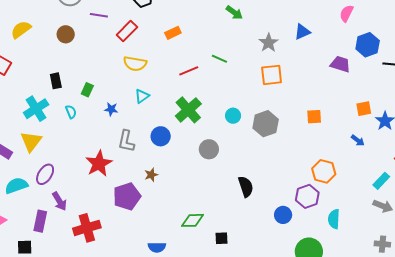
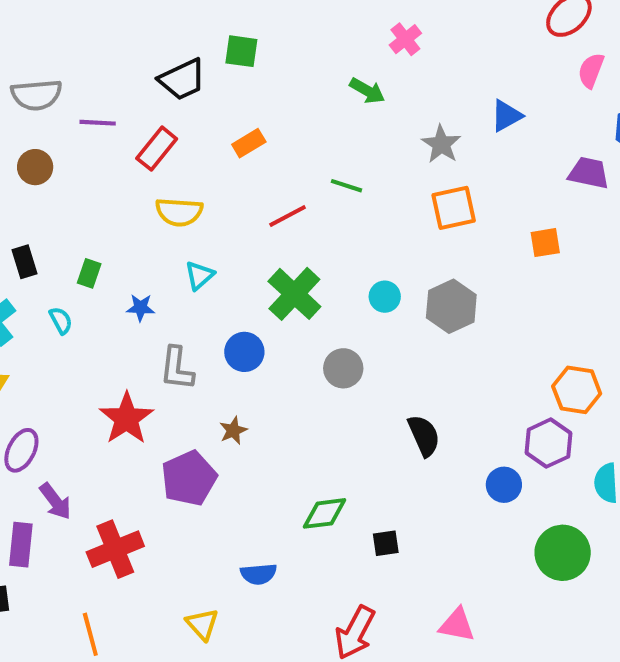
orange square: (314, 117) -> (545, 243), moved

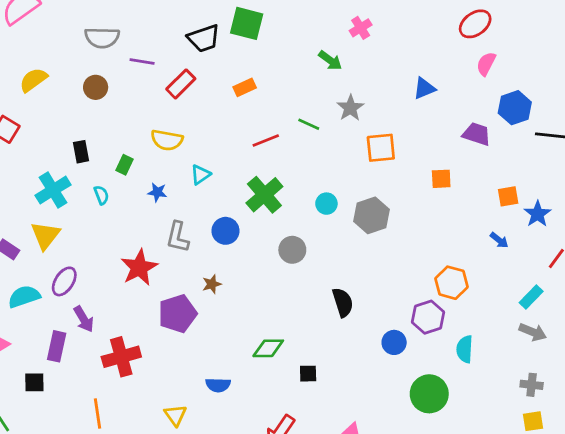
green square: (241, 51) -> (247, 23), size x1.4
gray star: (441, 144) -> (350, 108), moved
yellow semicircle: (179, 212) -> (167, 140), moved

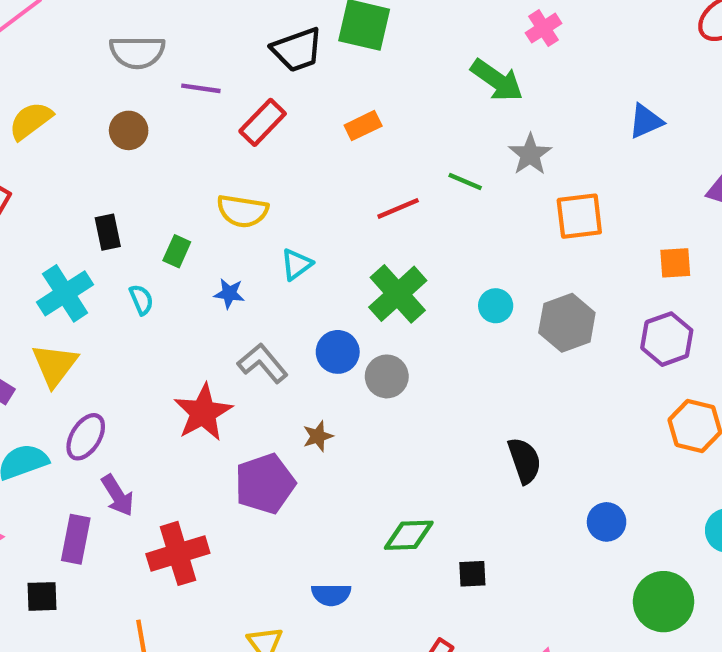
green arrow: (330, 60) -> (497, 80), size x1.4
gray L-shape: (178, 237) -> (263, 363), turned 128
gray circle: (292, 250) -> (387, 376), moved
purple hexagon: (428, 317) -> (667, 339), moved

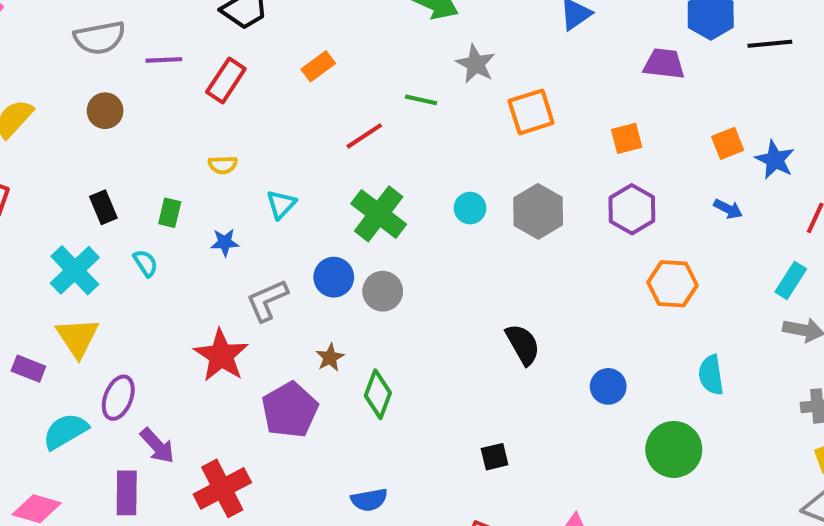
yellow semicircle: (242, 211) -> (223, 165), size x0.6
gray L-shape: (263, 363) -> (267, 300), turned -63
green diamond: (409, 535) -> (378, 394), moved, turned -57

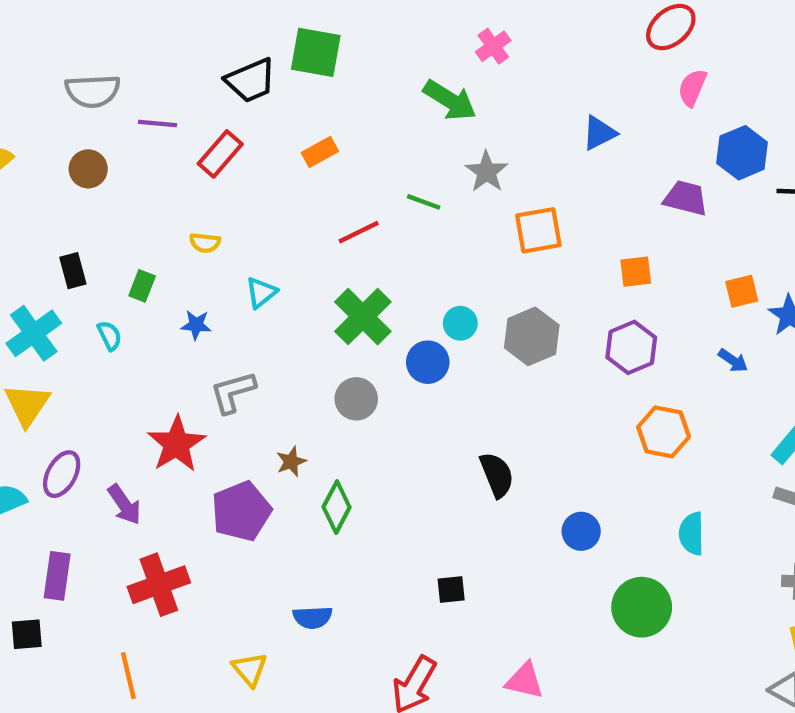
blue circle: (334, 277) -> (428, 362), moved
purple arrow: (157, 446) -> (124, 505), moved

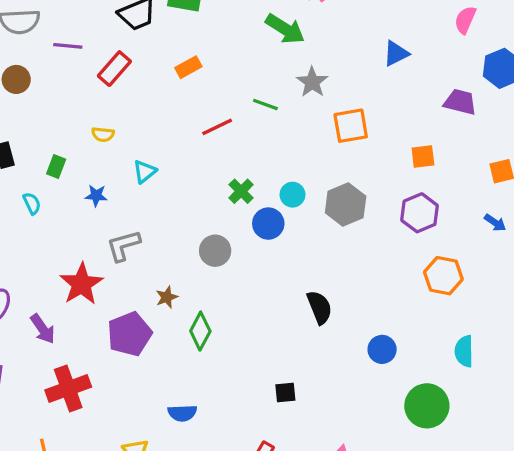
green cross: (363, 317) -> (241, 191), moved, size x0.6

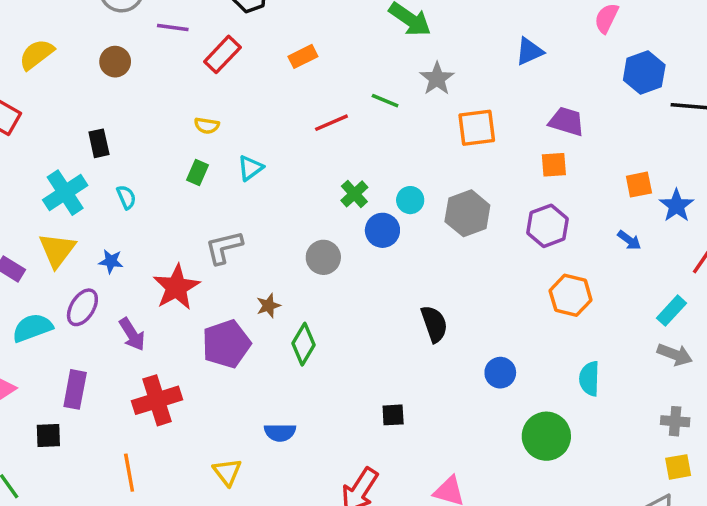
purple trapezoid: (460, 102) -> (566, 121), moved
green rectangle: (56, 166) -> (198, 172), moved
blue star: (96, 196) -> (111, 261), moved

